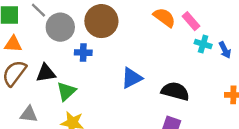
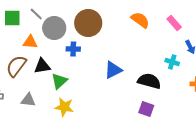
pink rectangle: (191, 21) -> (174, 23), moved
orange triangle: (13, 44) -> (30, 42), moved
cyan cross: (203, 44) -> (172, 62), moved

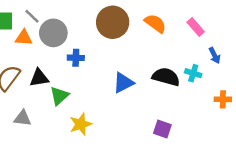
brown circle: (88, 23) -> (113, 22), moved
orange triangle: (30, 42) -> (24, 38), moved
black semicircle: (149, 81) -> (166, 77), moved
yellow star: (64, 107) -> (81, 124), moved, turned -30

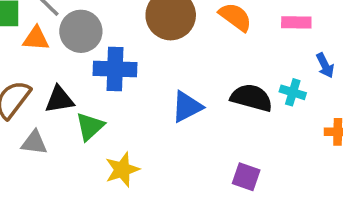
pink rectangle: (196, 27) -> (296, 22), turned -48
blue cross: (76, 58) -> (115, 69), size x1.6
gray triangle: (23, 118) -> (34, 143), moved

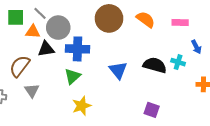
black triangle: (59, 100) -> (46, 49), moved
blue triangle: (187, 107) -> (118, 70), turned -42
green triangle: (90, 126) -> (72, 76), moved
gray triangle: (34, 143) -> (32, 91), turned 49

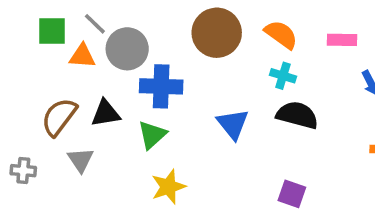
black triangle: (46, 49) -> (106, 113), moved
cyan cross: (178, 62) -> (283, 76), moved

